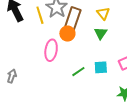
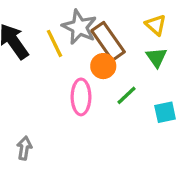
brown rectangle: (73, 19) -> (108, 41), turned -45
green line: (78, 72) -> (126, 95), moved

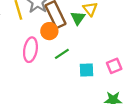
green triangle: (156, 57) -> (78, 18), moved

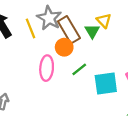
cyan square: (86, 70) -> (106, 83), size x1.5

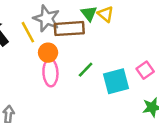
brown rectangle: (69, 30) -> (69, 29), turned -56
green triangle: (92, 31) -> (89, 14), moved
orange circle: (64, 47) -> (48, 53), moved

